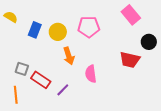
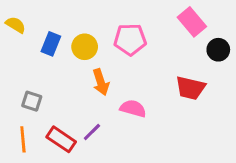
black circle: (149, 42) -> (218, 50), moved
pink semicircle: (91, 74) -> (133, 108), turned 114
red rectangle: (41, 80) -> (61, 139), moved

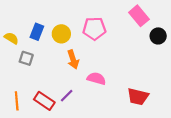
yellow semicircle: (16, 25) -> (11, 38), moved
red trapezoid: (190, 88) -> (138, 97), moved
gray square: (32, 101) -> (26, 58), moved

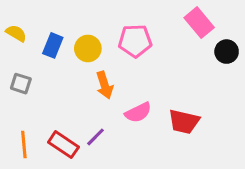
yellow semicircle: (11, 38) -> (16, 33), moved
gray square: (26, 58) -> (21, 84), moved
pink semicircle: (96, 79) -> (138, 112), turned 138
red trapezoid: (138, 97) -> (184, 122), moved

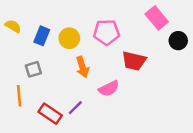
gray square: (21, 84) -> (33, 69), moved, turned -35
red trapezoid: (184, 122) -> (134, 61), moved
orange line: (24, 145) -> (19, 96), moved

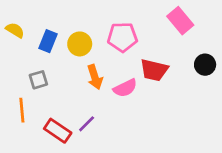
black circle: (178, 41) -> (205, 65), moved
pink semicircle: (109, 88) -> (125, 88), moved

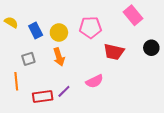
blue rectangle: (48, 41) -> (36, 30), turned -49
orange arrow: (95, 77) -> (59, 57), moved
pink semicircle: (125, 88) -> (94, 81), moved
red rectangle: (58, 131) -> (43, 96), turned -42

